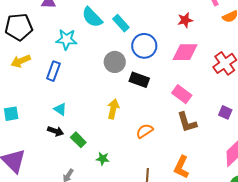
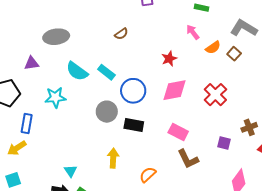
yellow arrow: (21, 61) -> (17, 148), moved
blue rectangle: (53, 71) -> (27, 124), moved
cyan triangle: (60, 109) -> (70, 171), moved, turned 32

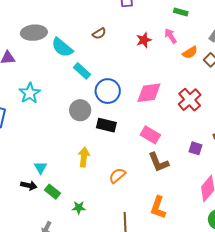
red star: (169, 59) -> (144, 40), moved
cyan semicircle: (77, 71) -> (62, 47), moved
cyan star: (55, 97) -> (30, 93), turned -30

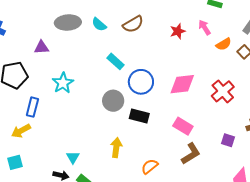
brown semicircle: (99, 34) -> (133, 24), size x1.5
cyan semicircle: (62, 47) -> (99, 24), moved, size x0.7
brown L-shape: (158, 162) -> (191, 154), turned -100

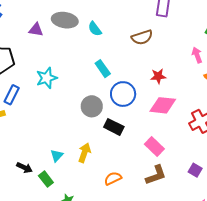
brown semicircle: (133, 24) -> (142, 37), moved
red star: (178, 31) -> (158, 76), moved
purple triangle: (41, 47) -> (36, 30), moved
cyan triangle: (73, 157) -> (57, 155), moved

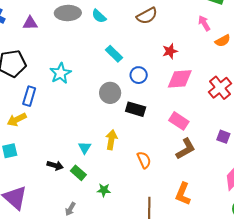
purple triangle: (36, 30) -> (30, 23), moved
blue circle: (123, 94) -> (139, 75), size x0.7
orange semicircle: (113, 178) -> (144, 160), turned 102

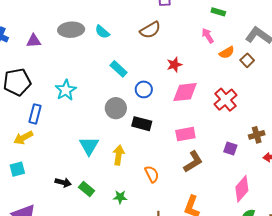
pink rectangle: (179, 121) -> (185, 134), turned -42
cyan triangle: (85, 148) -> (89, 146), moved, size x1.5
green star: (104, 190) -> (120, 197), moved

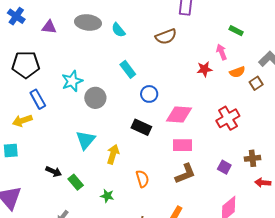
red star: (174, 65) -> (204, 69), moved
pink diamond: (185, 92) -> (179, 115), moved
gray circle: (116, 108) -> (95, 98), moved
blue rectangle: (35, 114) -> (38, 99), turned -54

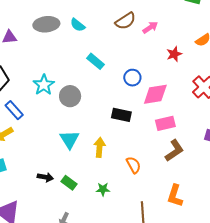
pink arrow: (221, 52) -> (150, 27), moved, turned 91
red star: (204, 69) -> (174, 54), moved
blue circle: (149, 94) -> (132, 78), moved

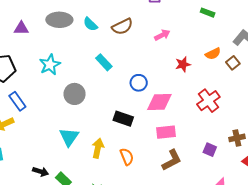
brown semicircle: (125, 21) -> (122, 27), moved
cyan star: (44, 85) -> (50, 65), moved
orange semicircle: (134, 165) -> (127, 157), moved

